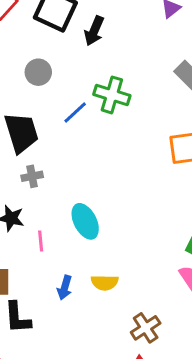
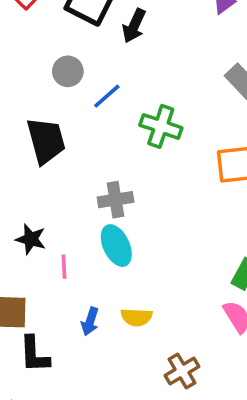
green cross: (112, 95) -> (161, 126), moved
blue line: (75, 112) -> (107, 96), moved
gray cross: (32, 176) -> (116, 200), moved, size x1.4

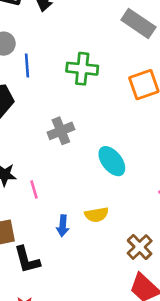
blue line: (107, 96) -> (27, 66), moved, turned -40
cyan ellipse: (116, 246) -> (112, 161), moved

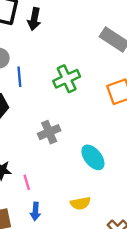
green cross: (82, 69) -> (67, 79), turned -30
blue arrow: (63, 226) -> (35, 211), moved

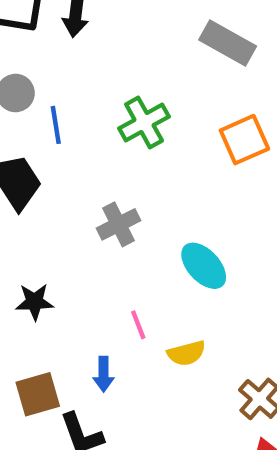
pink line: (27, 182) -> (138, 325), moved

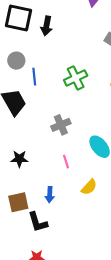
pink line: (138, 325) -> (66, 162), moved
yellow semicircle: (186, 353) -> (89, 187), turned -36

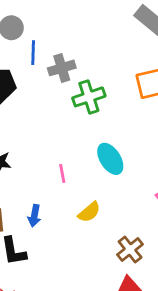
green cross: (76, 78) -> (89, 97), moved
gray cross: (61, 125) -> (62, 68), moved

